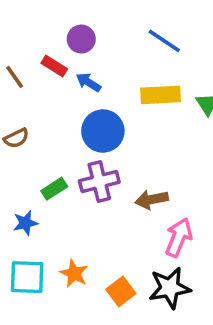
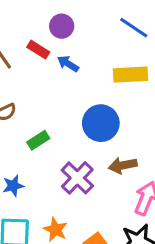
blue circle: (103, 131) -> (101, 123), moved
purple cross: (99, 181) -> (77, 178), moved, turned -32
green rectangle: (54, 189) -> (38, 140), moved

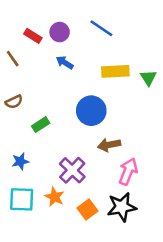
blue line: (134, 28) -> (101, 28), moved
red rectangle: (38, 50) -> (33, 36), moved
purple cross: (77, 178) -> (72, 170), moved

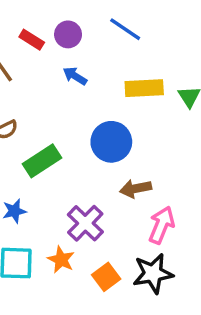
green rectangle: (41, 125) -> (42, 161), size x1.5

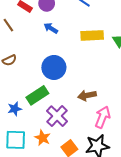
blue circle: (111, 142) -> (54, 67), moved
green rectangle: (42, 161) -> (37, 95), moved

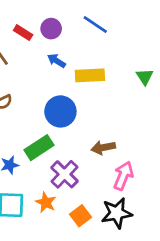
yellow rectangle: (92, 35) -> (90, 75), moved

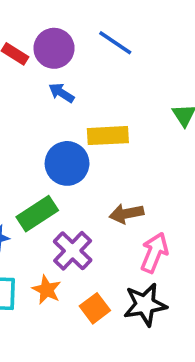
purple circle: (51, 29) -> (54, 48), size x1.4
yellow rectangle: (90, 75) -> (108, 136), moved

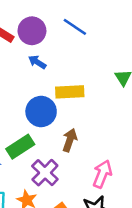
brown arrow: (126, 214) -> (70, 140), moved, turned 120

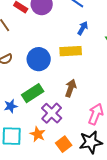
blue arrow: (37, 62) -> (83, 28), moved, turned 88
blue circle: (41, 111) -> (39, 59), moved

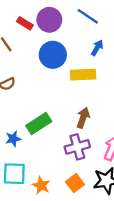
blue circle: (39, 59) -> (53, 55), moved
purple cross: (52, 113) -> (77, 147), moved, turned 30
orange star: (38, 134) -> (41, 185), moved

